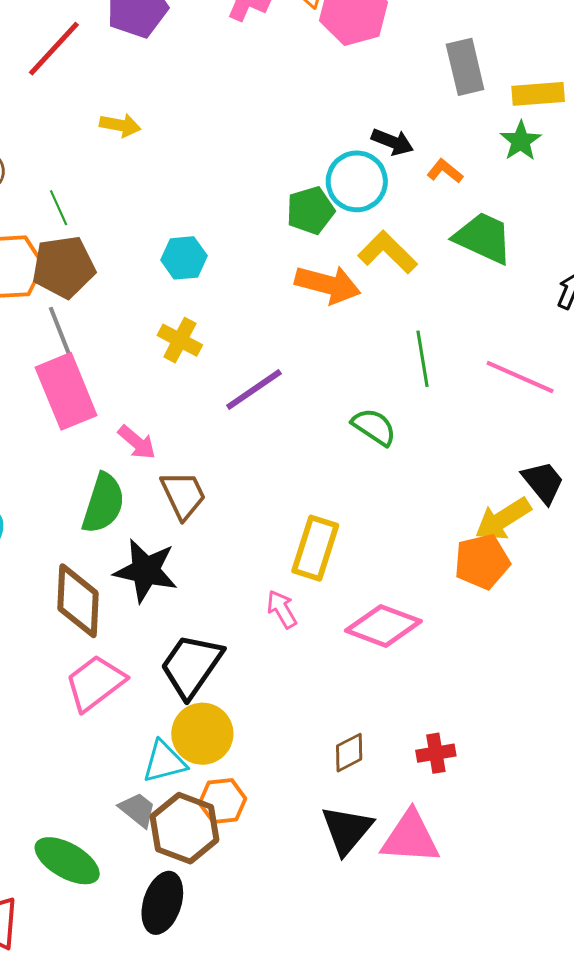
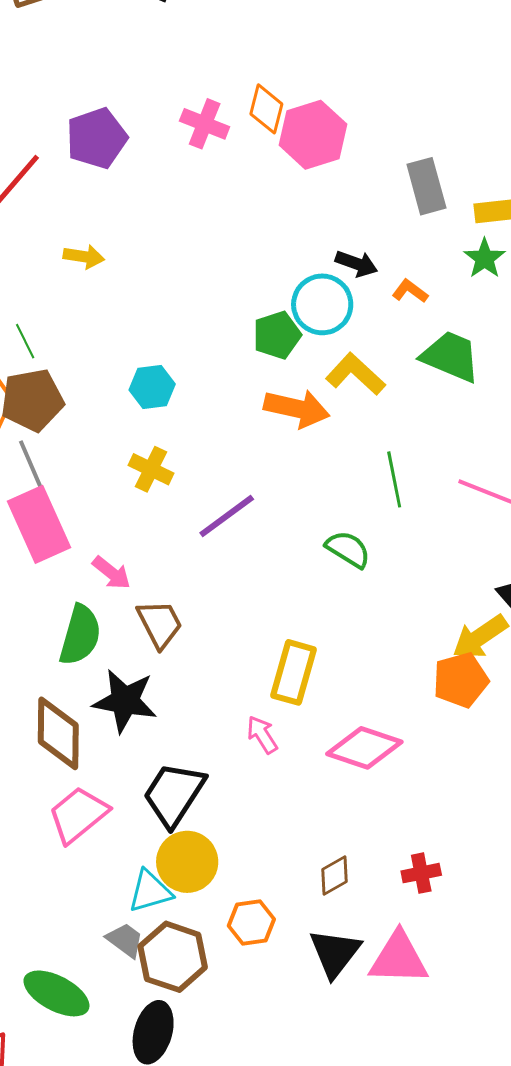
orange hexagon: (223, 801) -> (251, 922), moved

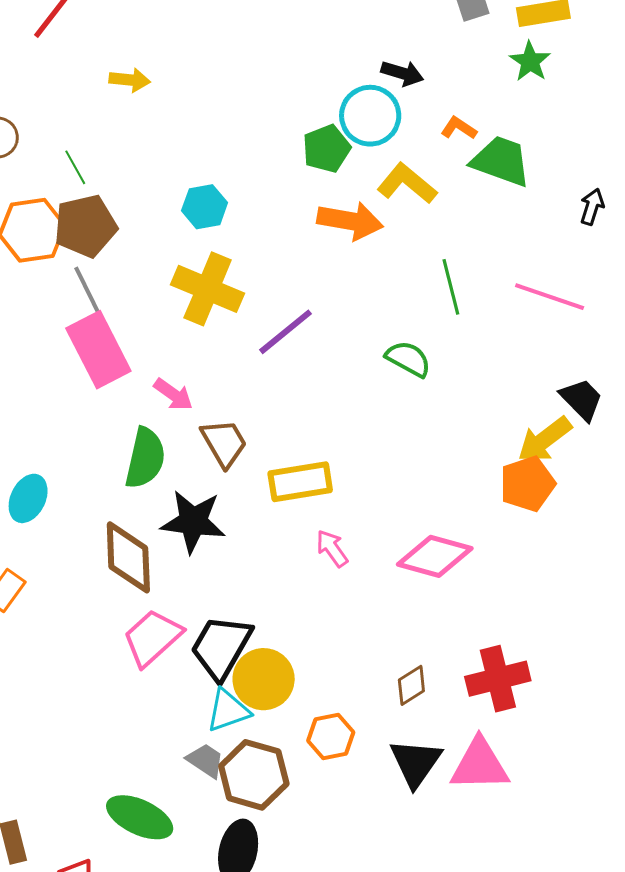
orange L-shape: (410, 291) -> (459, 128), moved
yellow cross: (151, 469) -> (208, 289), size x1.6
yellow rectangle: (294, 672) -> (300, 482), moved, turned 68
black trapezoid: (174, 794) -> (221, 647), moved
red cross: (421, 873) -> (498, 679), size x1.6

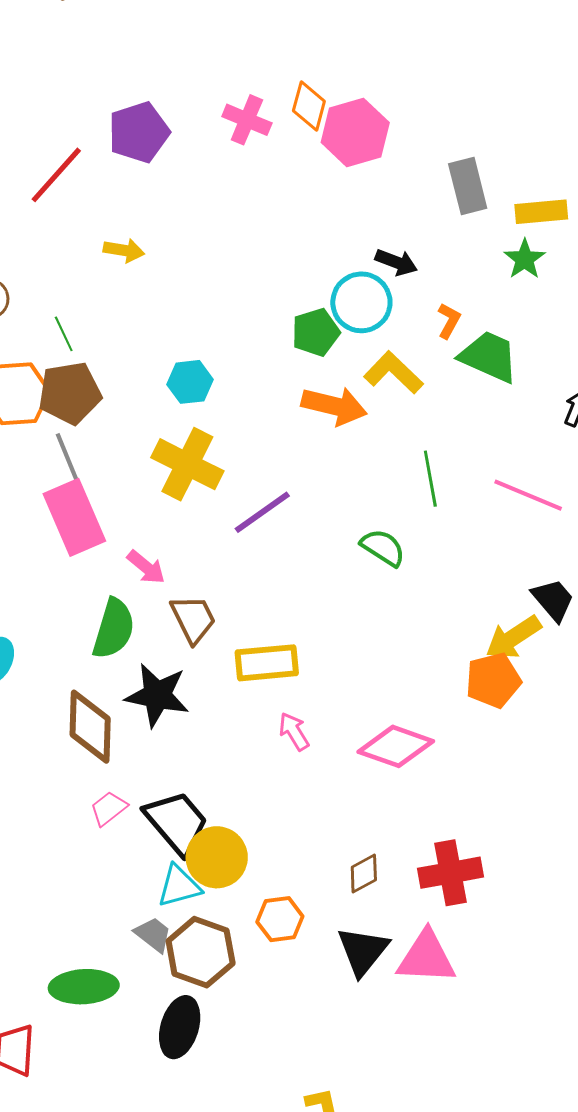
orange L-shape: (459, 128) -> (449, 321), turned 81
pink trapezoid: (152, 638) -> (109, 808), size x0.6
black trapezoid: (221, 647) -> (176, 822), turned 106
green ellipse: (140, 817) -> (84, 987), turned -32

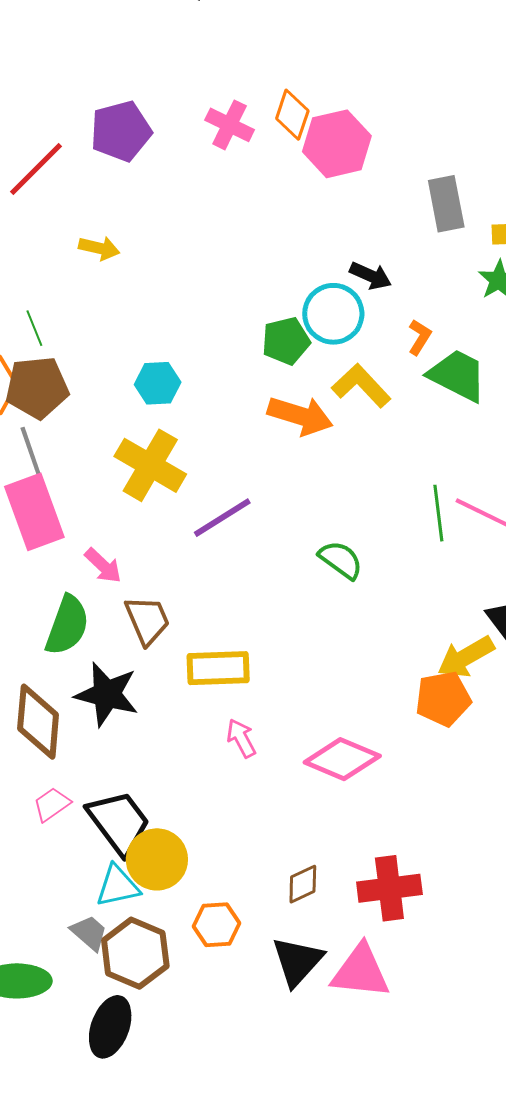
green line: (430, 479) -> (438, 513), moved

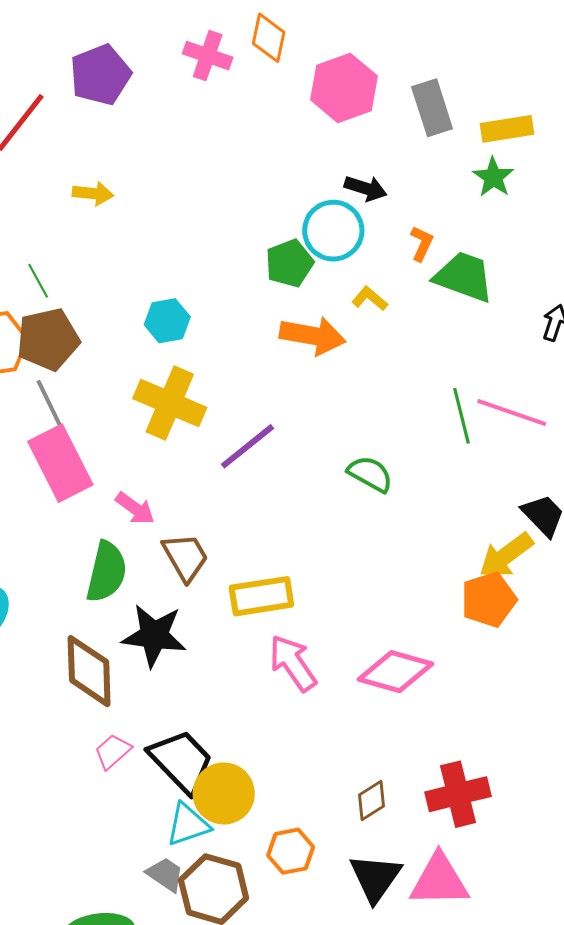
pink hexagon: (337, 144) -> (344, 88), moved
yellow L-shape: (361, 386) -> (370, 299), size x0.6
pink arrow: (241, 738) -> (293, 663), size x1.5

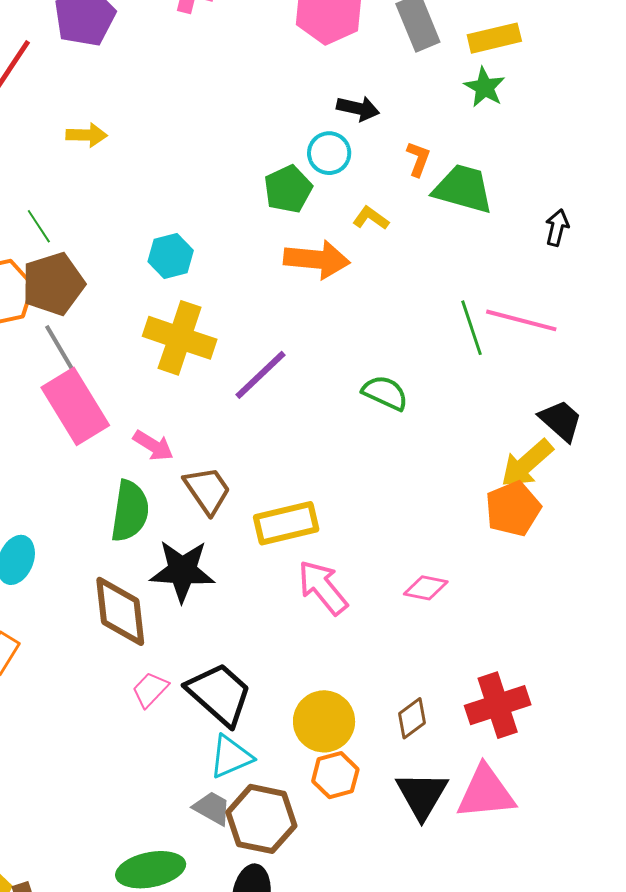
cyan circle: (333, 231) -> (329, 153), size x0.7
pink diamond: (396, 672) -> (426, 588), size x0.6
yellow circle: (224, 793) -> (324, 721), moved

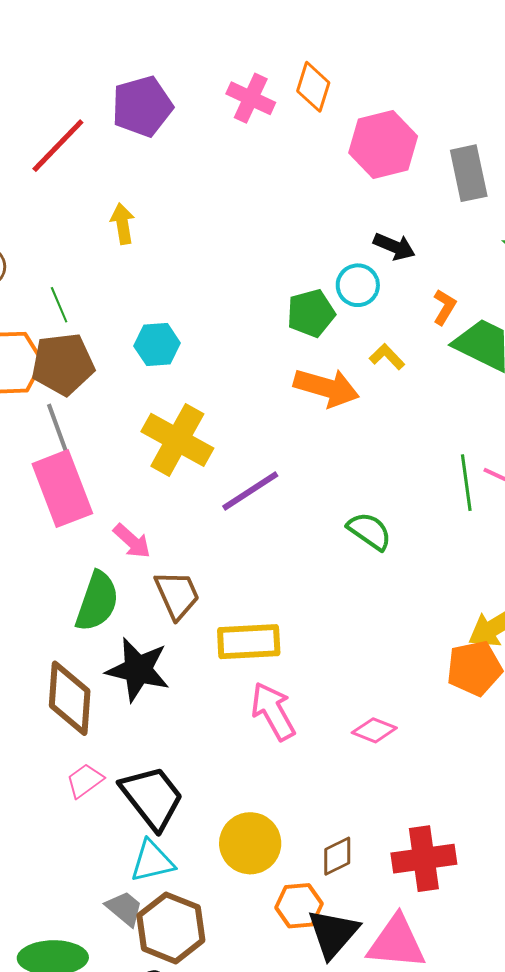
yellow arrow: (87, 135) -> (123, 224), turned -111
cyan hexagon: (171, 256) -> (157, 345), moved
orange hexagon: (335, 775) -> (299, 906), moved

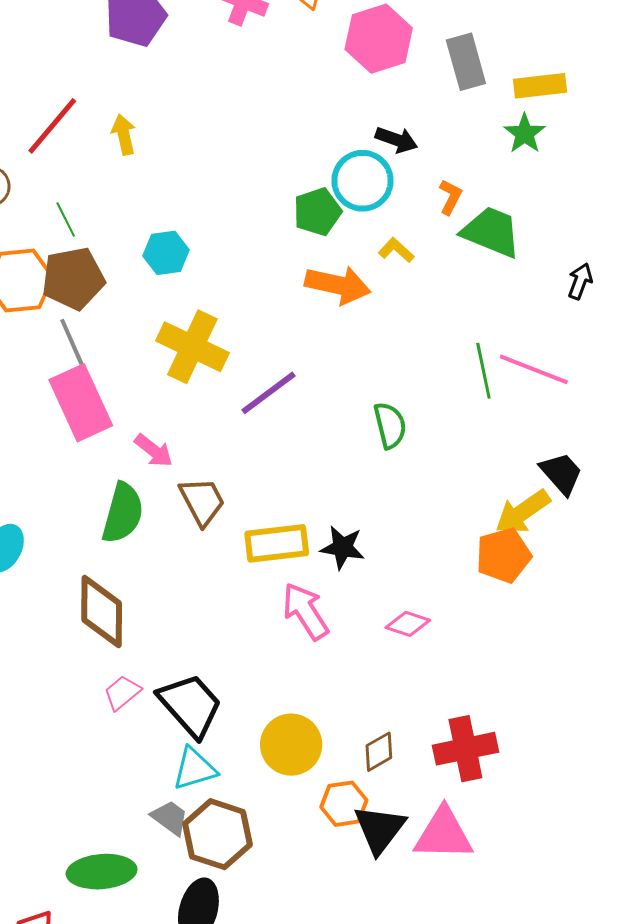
red line: (58, 146) -> (52, 126), moved
cyan circle: (358, 285) -> (362, 181), size x1.4
green semicircle: (369, 531) -> (390, 425), turned 45
black star: (138, 670) -> (343, 547), moved, size x0.7

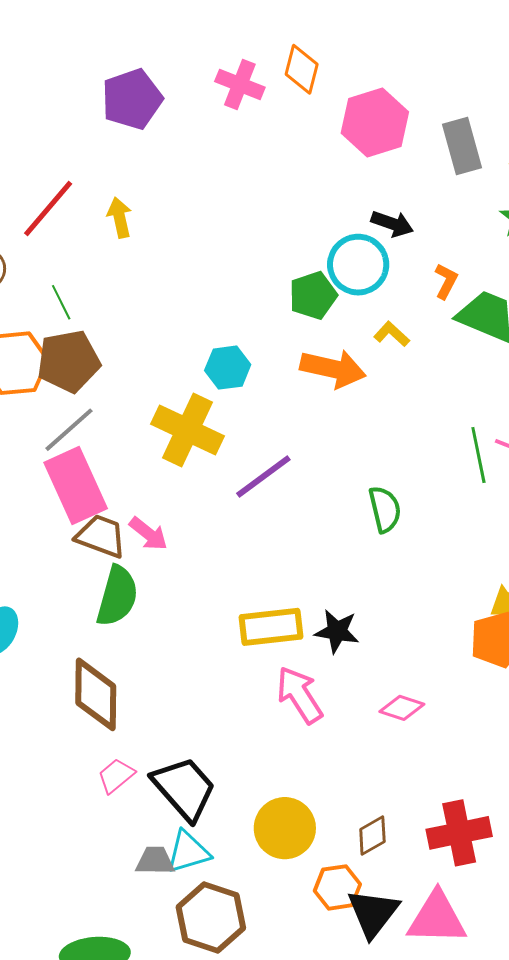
cyan hexagon: (166, 253) -> (228, 368), moved
gray line: (74, 347) -> (69, 430), turned 72
brown trapezoid: (202, 501) -> (101, 536), moved, turned -42
gray trapezoid: (170, 818) -> (155, 861), moved, turned -36

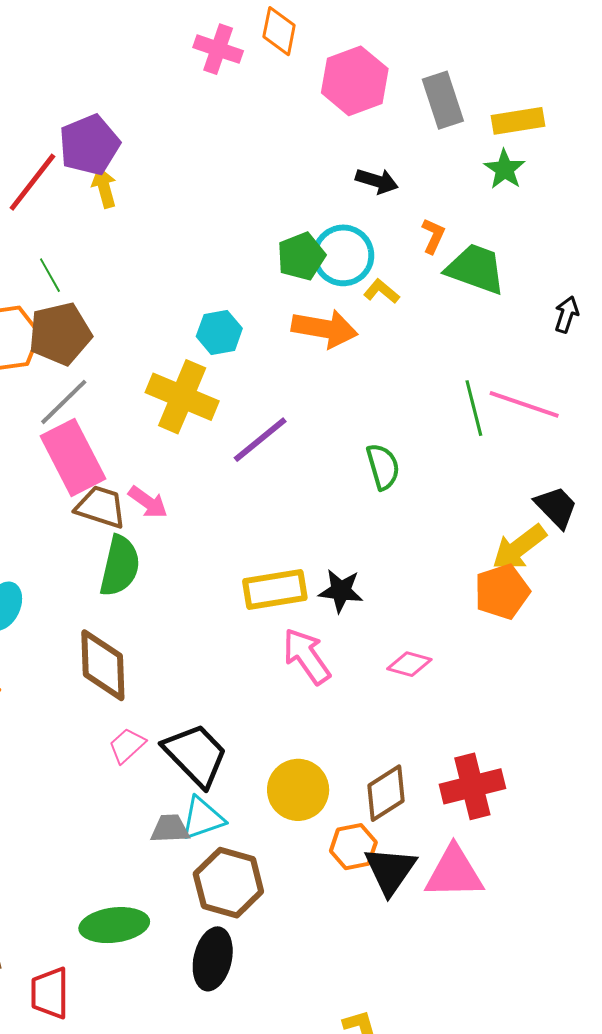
purple pentagon: (132, 99) -> (89, 145), moved
cyan circle: (358, 265) -> (343, 255), moved
brown diamond: (372, 836) -> (386, 793), size x1.4

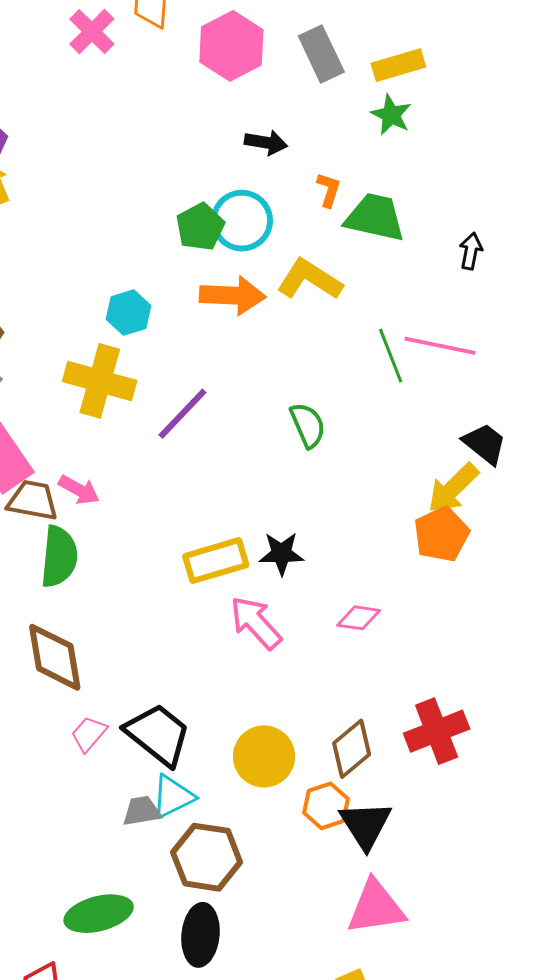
pink cross: (218, 49) -> (92, 32), turned 33
yellow L-shape: (381, 291) -> (310, 280), moved, size x1.8
pink triangle: (454, 873) -> (376, 907), moved

